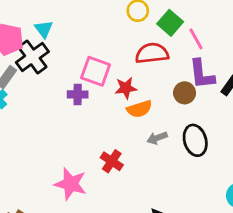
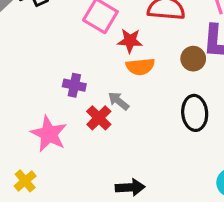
purple cross: (78, 94) -> (74, 85), moved
gray arrow: (157, 138) -> (119, 101), moved, turned 48

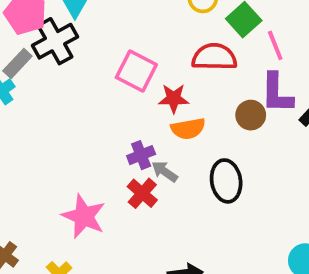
purple cross: (74, 85) -> (141, 155), moved, turned -30
black ellipse: (195, 113) -> (226, 181), moved

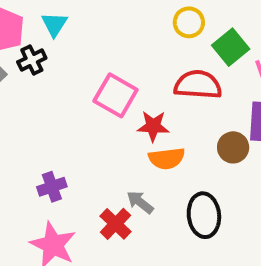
black cross: (55, 41) -> (32, 60), size x0.6
purple cross: (141, 155) -> (52, 187), moved

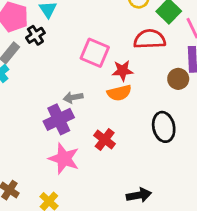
orange semicircle: (167, 158) -> (119, 93), moved
purple cross: (52, 187) -> (59, 119), size x1.5
gray arrow: (140, 202) -> (73, 97), moved, turned -42

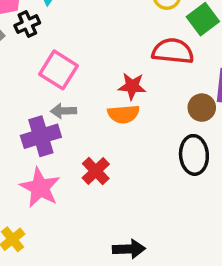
pink square: (95, 53) -> (59, 70), moved
black ellipse: (164, 127) -> (194, 155), moved

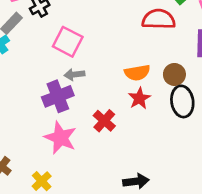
red star: (132, 86) -> (139, 98), moved, turned -30
brown circle: (202, 108) -> (174, 74), moved
orange semicircle: (124, 114) -> (137, 73), moved

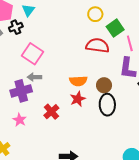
pink star: (60, 138) -> (20, 120), size x0.6

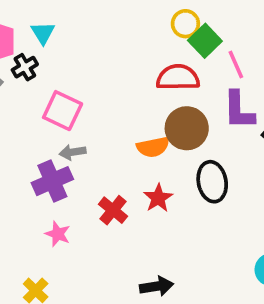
yellow circle: (95, 14) -> (185, 24), moved
brown circle: (104, 85) -> (187, 128), moved, size x1.5
red star: (78, 99) -> (158, 198), moved

